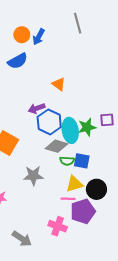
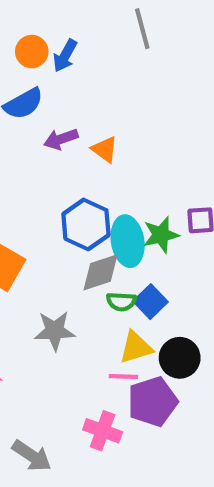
purple arrow: (37, 108) -> (61, 139), moved
gray diamond: (57, 146) -> (101, 272), turned -35
blue square: (82, 161) -> (150, 302), turned 35

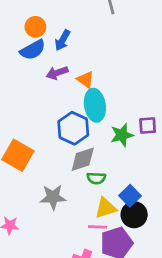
orange circle: (32, 52) -> (35, 27), moved
blue arrow: (65, 56) -> (62, 40), moved
cyan ellipse: (128, 241) -> (95, 105), moved
blue square: (150, 302) -> (130, 196), moved

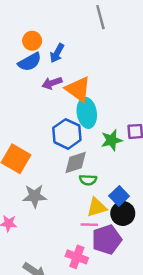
orange triangle: (85, 80) -> (78, 89), size x1.6
gray star: (53, 197) -> (35, 196), moved

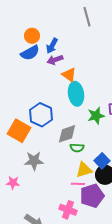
purple arrow: (52, 83) -> (55, 60), moved
orange triangle: (78, 89) -> (69, 75), size x0.7
blue hexagon: (67, 134) -> (41, 115), moved

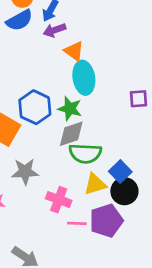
green star: (96, 116) -> (70, 109), moved, turned 30
green semicircle: (77, 148) -> (85, 153), size x1.6
pink line: (78, 184) -> (77, 223), moved
pink cross: (68, 210) -> (59, 200), moved

